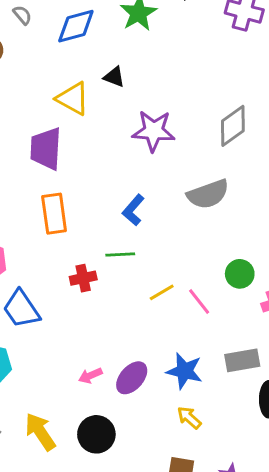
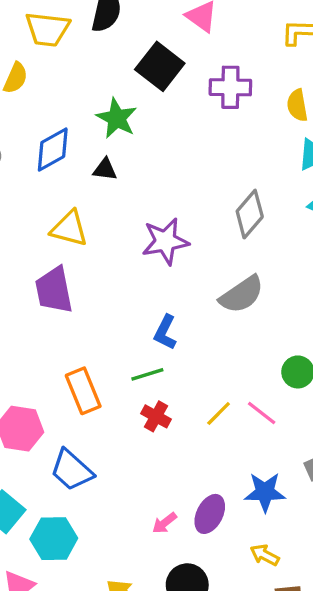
black triangle: (114, 77) -> (105, 169), moved
orange rectangle: (54, 214) -> (83, 391), moved
green line: (120, 255) -> (147, 374), moved
red cross: (83, 278) -> (156, 416), moved, turned -35
yellow arrow: (189, 418) -> (265, 555), moved

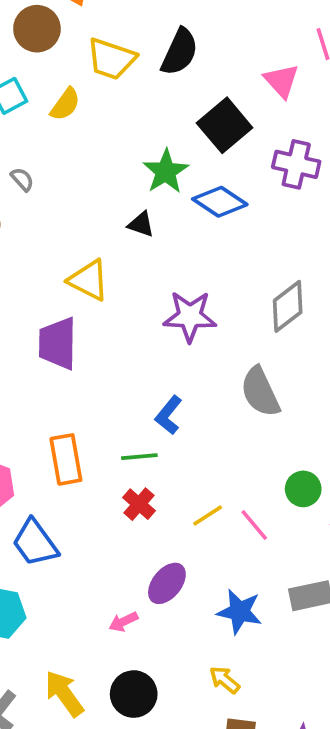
blue diamond: (53, 149) -> (220, 202), moved, turned 51
gray semicircle: (242, 295) -> (260, 392), turned 87
purple ellipse: (210, 514) -> (167, 583), moved

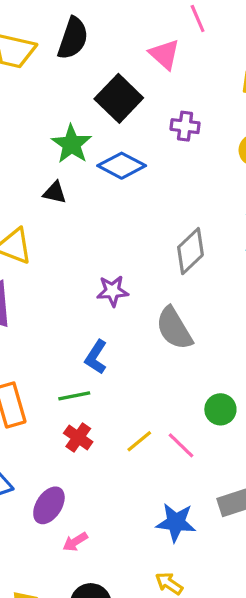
purple cross: (296, 164) -> (185, 126), size x0.7
purple star: (190, 316) -> (113, 291), moved, size x0.7
purple ellipse: (167, 583) -> (49, 505), moved

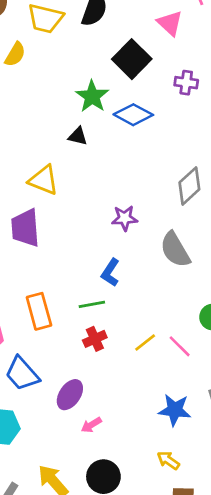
red cross: (78, 437) -> (95, 339), turned 30

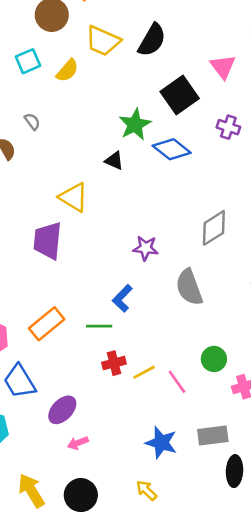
orange rectangle: (39, 311) -> (47, 324), turned 56
red cross: (95, 339) -> (114, 363), moved

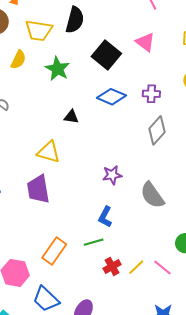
pink triangle: (223, 67) -> (145, 42), moved
green star: (135, 124) -> (58, 69), moved
purple cross: (228, 127) -> (151, 94), moved
gray diamond: (214, 228) -> (157, 130), moved

